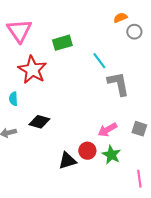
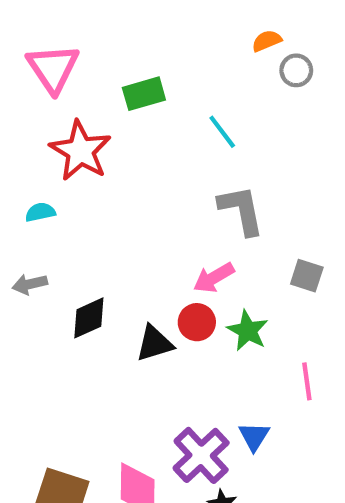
gray L-shape: (118, 84) -> (241, 210), moved
cyan semicircle: (13, 99) -> (40, 212), turned 80
black diamond: (39, 122) -> (89, 318), moved, turned -40
pink arrow: (107, 130) -> (214, 278), moved

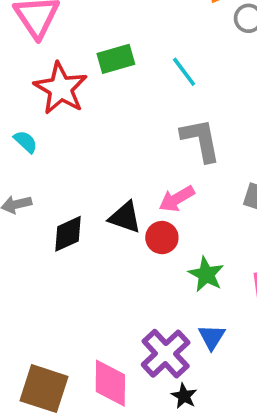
green rectangle: (144, 94) -> (116, 59), moved
cyan semicircle: (40, 212) -> (26, 142), turned 55
green star: (248, 331) -> (206, 274), moved
black triangle: (155, 343) -> (125, 217), moved, turned 36

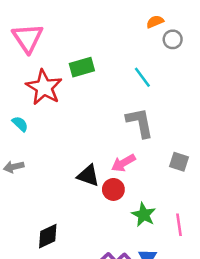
cyan line: (184, 72) -> (142, 77), moved
black diamond: (68, 234) -> (48, 236), moved

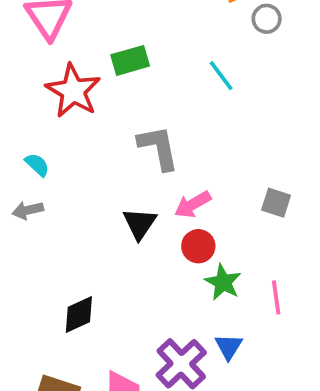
gray L-shape: (140, 123) -> (159, 148), moved
cyan semicircle: (20, 124) -> (37, 165), moved
black triangle: (88, 176) -> (140, 223), turned 45
red circle: (113, 189) -> (198, 246), moved

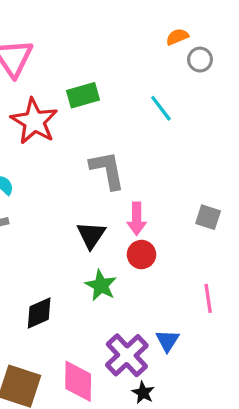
pink arrow: (193, 205) -> (137, 219), turned -60
green star: (223, 282) -> (101, 285), moved

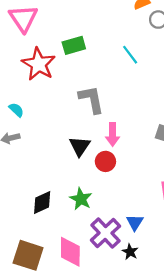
red circle: (141, 255) -> (105, 161), moved
green star: (101, 285) -> (81, 199), moved
black star: (143, 393) -> (130, 252), moved

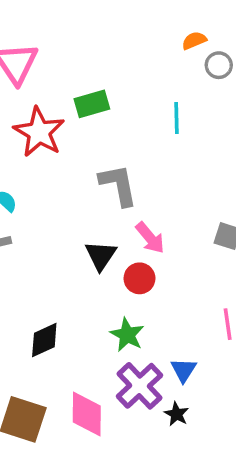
cyan line: (130, 55) -> (176, 118), turned 36
pink arrow: (113, 134) -> (150, 238), turned -40
green star: (81, 199) -> (127, 335), moved

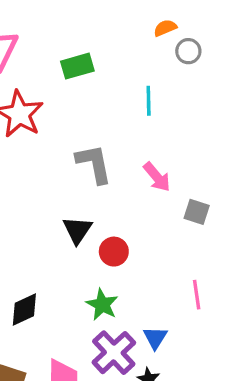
green rectangle: (92, 104) -> (77, 66), moved
pink arrow: (150, 238) -> (157, 177), moved

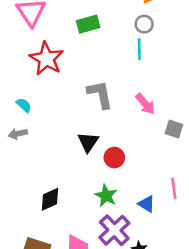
gray circle: (188, 51) -> (144, 24), moved
blue triangle: (155, 338) -> (147, 204), moved, turned -30

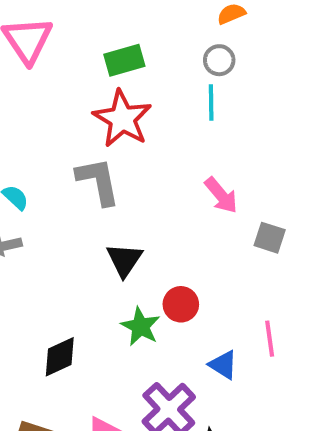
red star: (46, 59) -> (122, 119), moved
gray L-shape: (100, 94) -> (98, 181), moved
red circle: (114, 158) -> (181, 304), moved
green star: (106, 196) -> (140, 326), moved

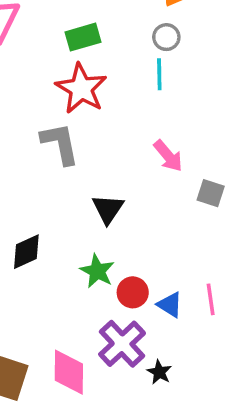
black triangle: (124, 260) -> (108, 209), moved
red circle: (181, 304) -> (133, 292), moved
pink line: (270, 339) -> (211, 299), moved
black diamond: (60, 357) -> (26, 252), moved

